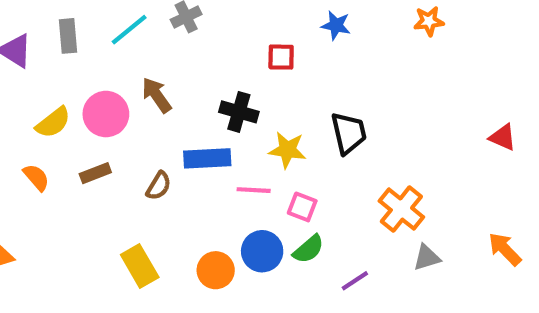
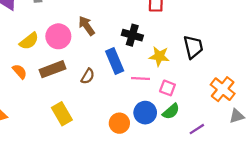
blue rectangle: (207, 158) -> (115, 61), turned 70
brown rectangle: (95, 173) -> (52, 69), size x1.5
yellow rectangle: (140, 266) -> (62, 114), moved

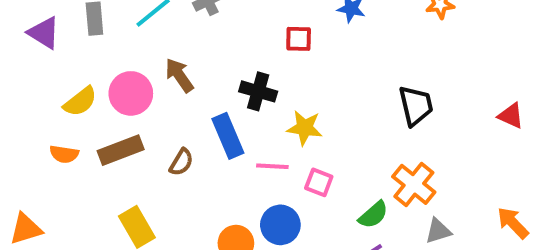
black trapezoid: (193, 47) -> (416, 106), moved
orange semicircle: (20, 72) -> (64, 154), turned 140
green semicircle: (171, 111) -> (373, 215), moved

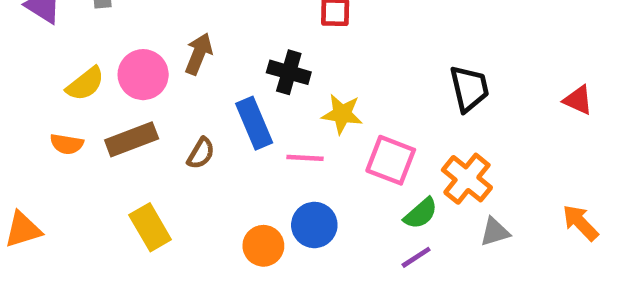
brown arrow: (179, 75) -> (199, 54), turned 57
pink square: (319, 182) -> (391, 160), moved, size x1.5

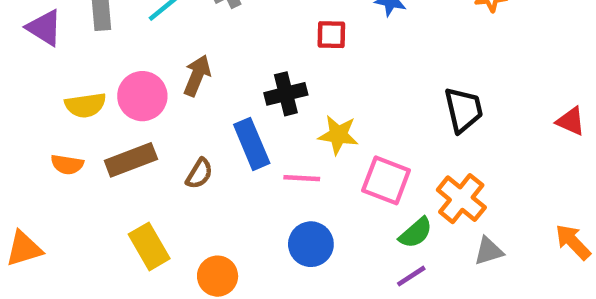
black cross: (289, 72) -> (286, 94), turned -30
yellow semicircle: (85, 84) -> (85, 105), turned 30
orange circle: (263, 246) -> (218, 276), moved

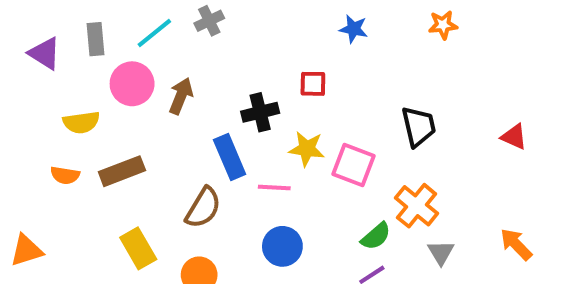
red square: (331, 35) -> (313, 84), moved
pink circle: (142, 96) -> (132, 84), moved
brown semicircle: (199, 174) -> (203, 208), moved, size x1.5
pink square: (386, 180) -> (354, 165), moved
gray triangle: (489, 251) -> (441, 252), turned -44

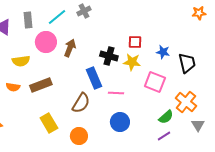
blue star: (354, 29) -> (163, 52), moved
black cross: (260, 112) -> (109, 56), turned 30
yellow star: (307, 149) -> (132, 62), moved

